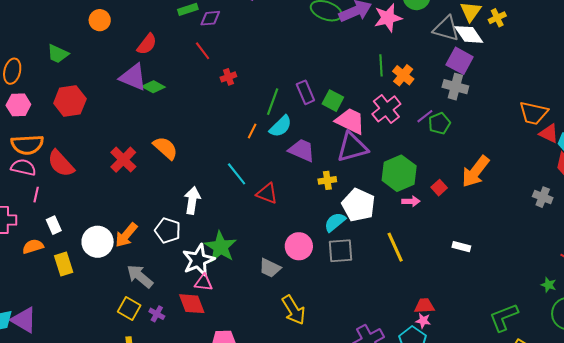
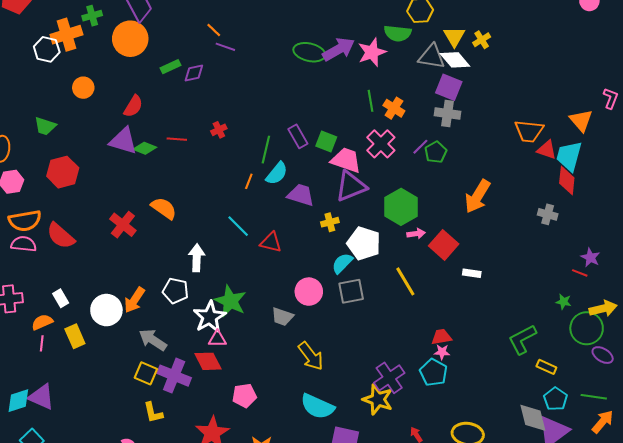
red line: (203, 51) -> (177, 139), moved, turned -42
red square: (439, 188) -> (444, 245), moved, size x1.8
pink line: (36, 195) -> (42, 343), moved
purple cross: (157, 314) -> (174, 376), size x2.0

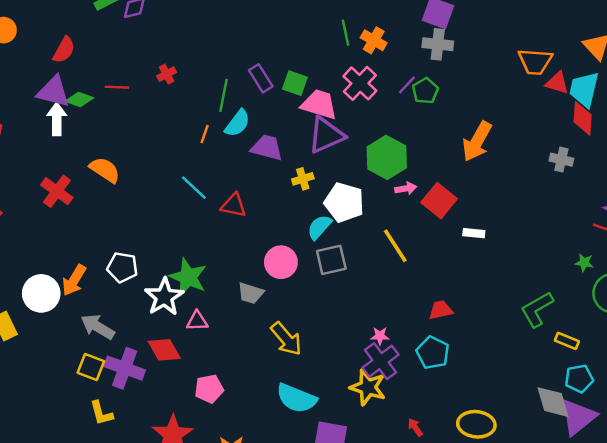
white arrow: (197, 258) -> (57, 119), moved
pink triangle: (217, 339) -> (197, 321), moved
pink star: (442, 352) -> (380, 336), moved
cyan pentagon: (555, 399) -> (579, 379), turned 30

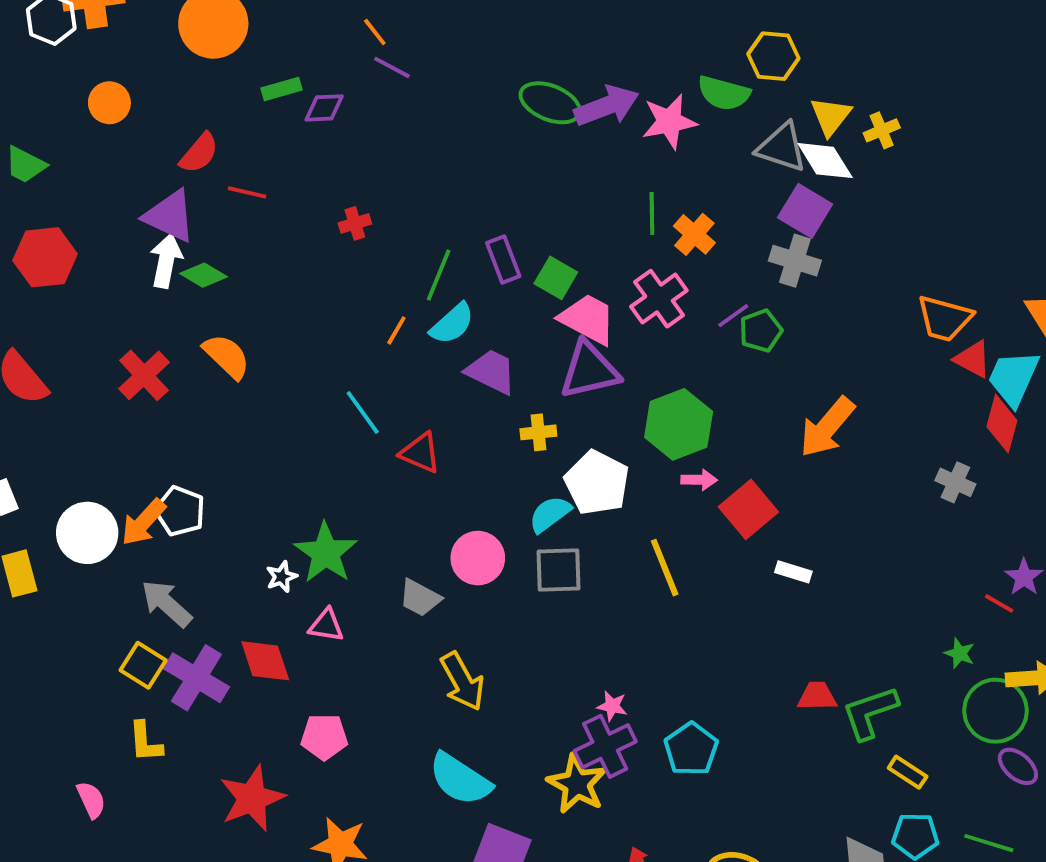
red line: (117, 87) -> (247, 192), moved
green diamond: (79, 99) -> (204, 275), moved
white pentagon: (122, 267) -> (180, 511), moved
white star: (164, 297) -> (282, 577), size x0.5
red trapezoid: (441, 310) -> (817, 696), moved

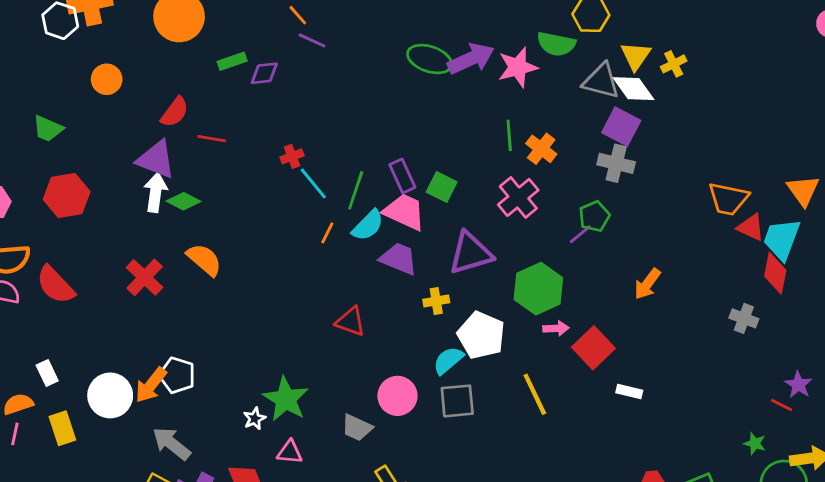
purple line: (733, 316) -> (580, 234), moved
pink trapezoid: (588, 319) -> (404, 212), moved
cyan line: (363, 412) -> (313, 183), moved
orange arrow: (827, 427) -> (647, 284), size x0.7

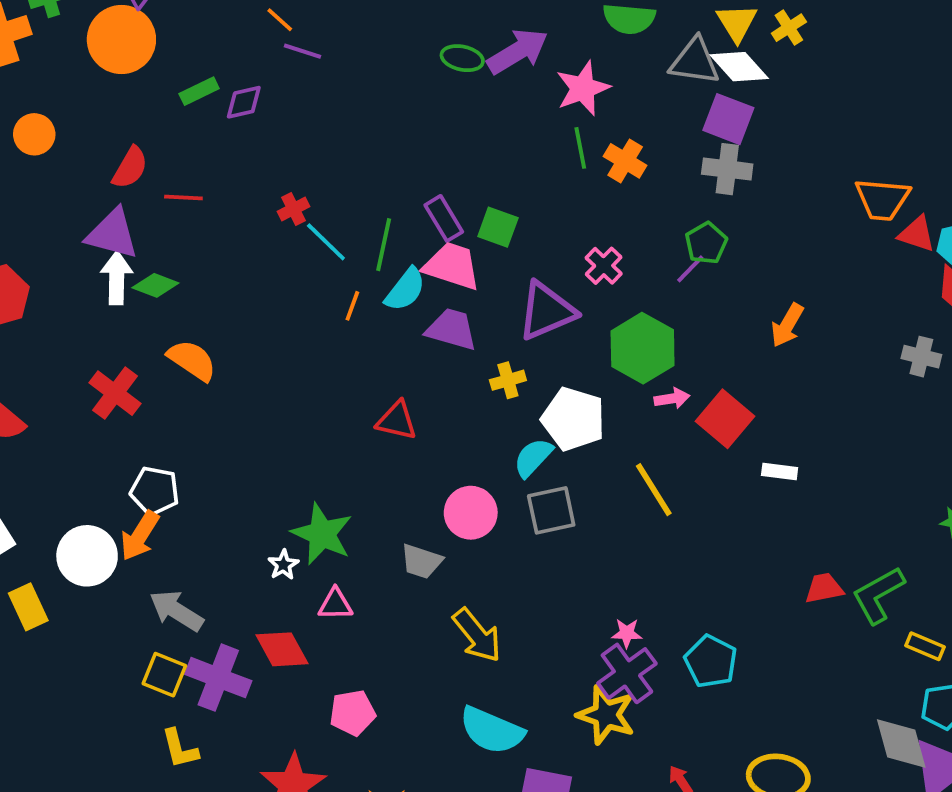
green ellipse: (430, 59) -> (462, 58), size x0.7
pink star: (518, 67) -> (583, 88), moved
pink cross: (518, 197) -> (604, 266), moved, size x0.7
white pentagon: (177, 375) -> (155, 491), moved

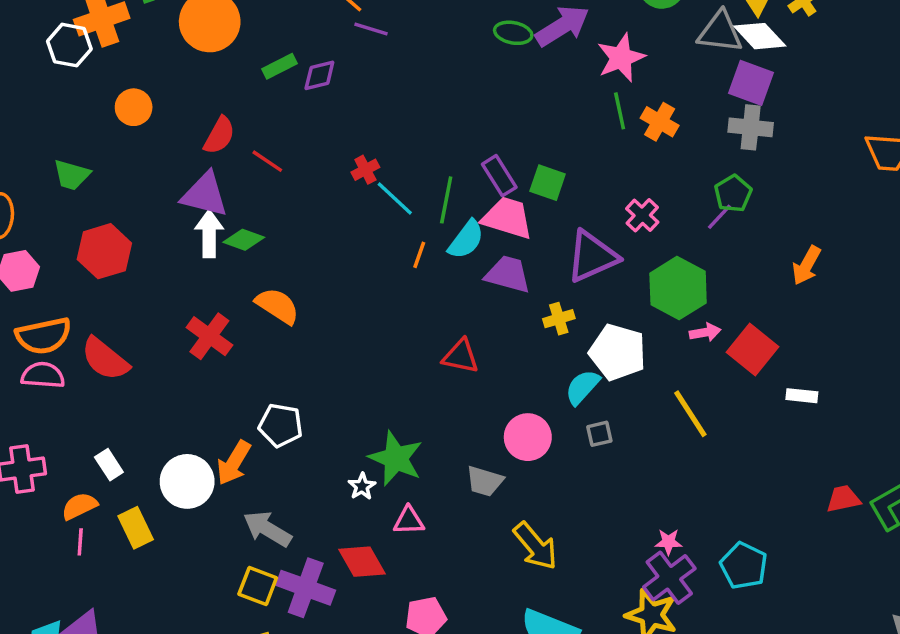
red line: (183, 198) -> (267, 161), turned 32
white pentagon: (155, 491) -> (281, 425), moved
gray square: (551, 510) -> (599, 434), size x0.6

